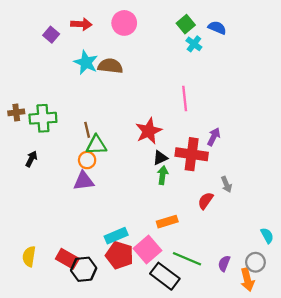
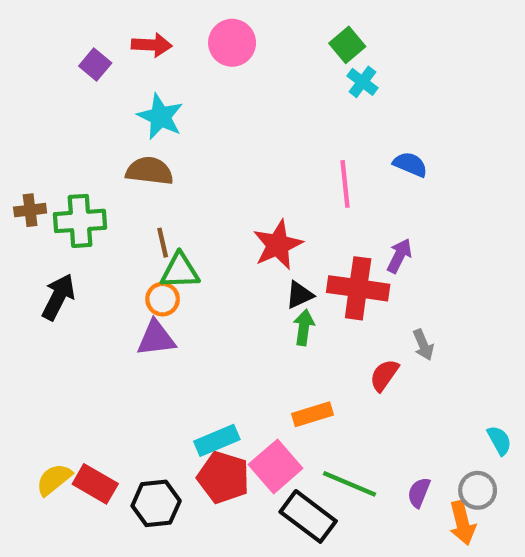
blue semicircle: (217, 28) -> (410, 164), moved
brown semicircle: (110, 66) -> (150, 171), moved
black arrow: (31, 159) -> (58, 297), size x1.5
yellow semicircle: (29, 256) -> (54, 479), turned 42
red rectangle: (67, 259) -> (95, 484), moved

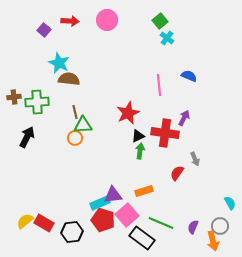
cyan star: (160, 117) -> (59, 63), moved
purple triangle: (156, 338) -> (113, 195), moved

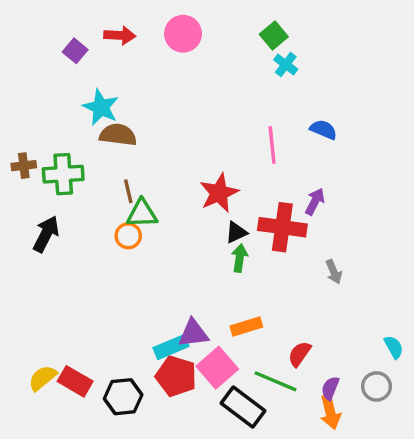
red semicircle: (177, 173) -> (299, 354), moved
orange arrow: (213, 241) -> (330, 412), moved

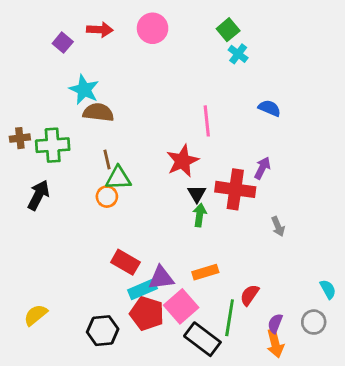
pink line: (272, 145) -> (207, 121), moved
black triangle: (236, 232) -> (197, 194), turned -36
red rectangle: (75, 381) -> (125, 262), moved
green line: (275, 381) -> (230, 318), turned 76

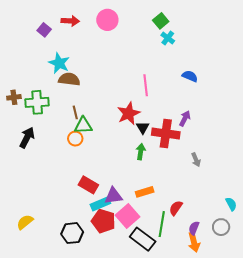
black triangle: (197, 194) -> (143, 127), moved

